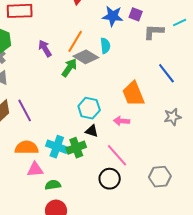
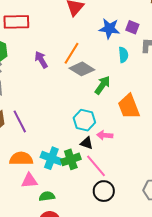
cyan semicircle: (105, 46) -> (123, 55), moved
green arrow: (69, 68) -> (102, 85), moved
pink arrow: (122, 121) -> (105, 135), moved
pink line: (117, 155) -> (96, 166), moved

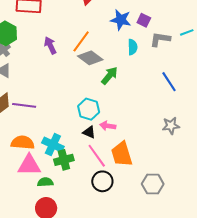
orange trapezoid: (129, 107) -> (122, 154), moved
purple line: (20, 121) -> (24, 105), turned -60
green cross: (71, 159) -> (64, 160), moved
pink triangle: (29, 181) -> (29, 165), size x1.4

